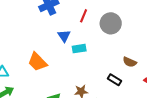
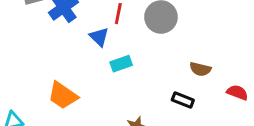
blue triangle: (64, 36) -> (99, 37), moved

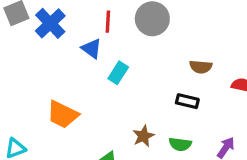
cyan rectangle: (121, 64) -> (118, 73), turned -30

